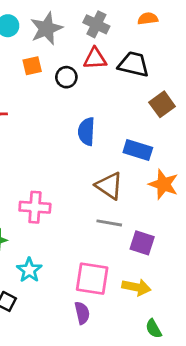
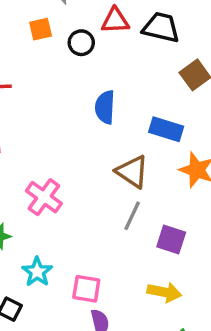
pink cross: (35, 207) -> (44, 197), turned 32
gray line: (109, 223) -> (132, 216), turned -75
pink square: (92, 279) -> (86, 289), moved, size x0.7

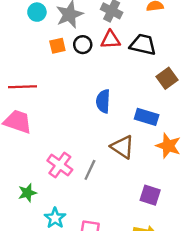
black circle: (81, 43) -> (83, 45), moved
gray line: (132, 216) -> (90, 170), moved

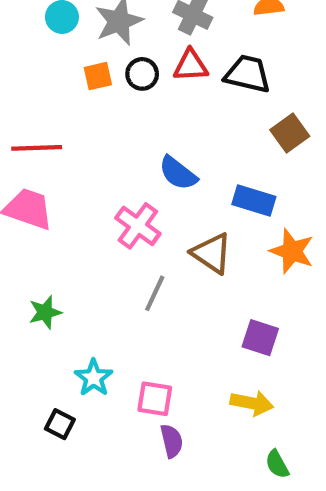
blue semicircle: (103, 101) -> (178, 173), turned -55
pink cross: (60, 165) -> (138, 226), moved
green star: (27, 193) -> (45, 312), moved

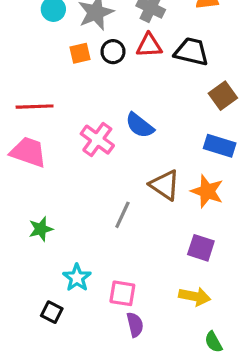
blue rectangle: (254, 201) -> (220, 146), moved
pink cross: (138, 226) -> (97, 140), moved
orange star: (292, 251) -> (207, 191), moved

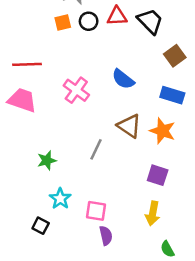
black trapezoid: (191, 52) -> (150, 21), turned 32
blue semicircle: (140, 125) -> (123, 79), moved
green star: (41, 229) -> (47, 160), moved
yellow arrow: (195, 296) -> (153, 213), turned 90

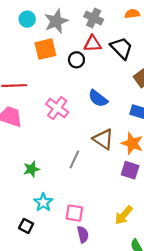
black circle: (89, 21) -> (76, 60), moved
orange square: (63, 22) -> (45, 49), size x1.5
purple square: (158, 175) -> (130, 170), moved
yellow arrow: (153, 213) -> (124, 215), turned 30

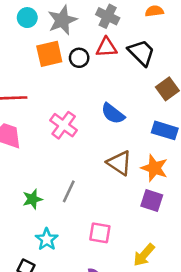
black circle: (76, 60) -> (79, 58), moved
gray line: (74, 159) -> (69, 191), moved
pink square: (74, 213) -> (100, 233), moved

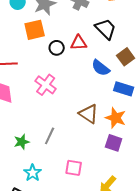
red triangle: (106, 47) -> (79, 43), moved
black circle: (79, 58) -> (57, 48), moved
blue semicircle: (113, 114) -> (101, 68), moved

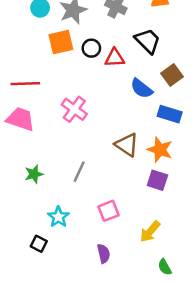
black circle: (57, 48) -> (91, 48), moved
green star: (22, 142) -> (34, 174), moved
pink square: (74, 168) -> (108, 211), turned -30

